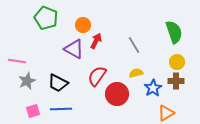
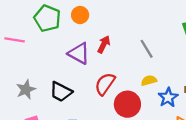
orange circle: (83, 25) -> (80, 15), moved
pink line: (17, 61) -> (15, 40), moved

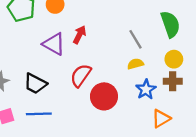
gray line: (147, 49) -> (135, 39), moved
yellow semicircle: (149, 80) -> (135, 64), moved

